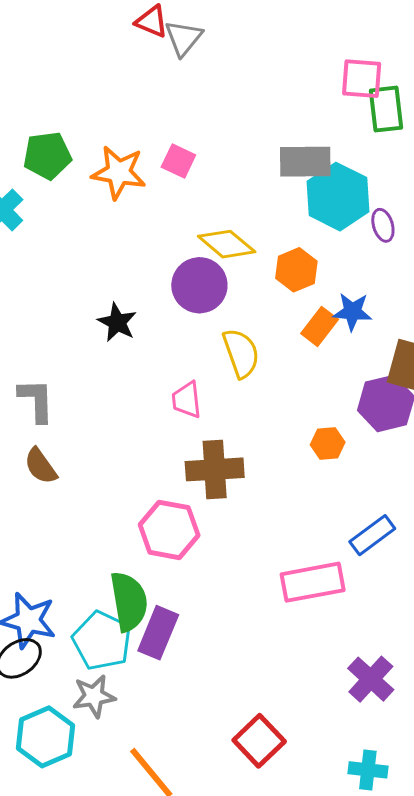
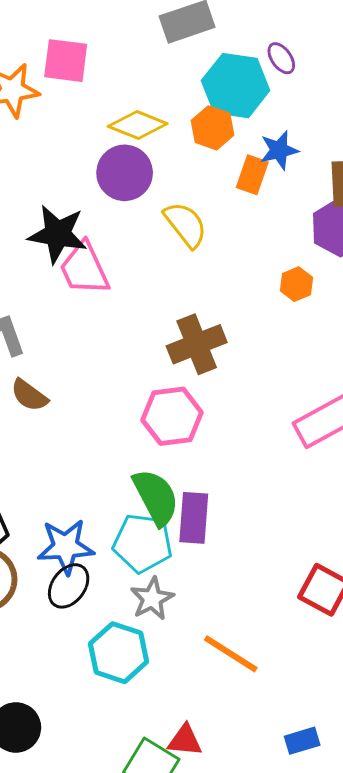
pink square: (178, 161) -> (66, 61), size x1.4
cyan hexagon: (338, 197) -> (236, 86), moved
black star: (117, 322) -> (58, 234), size x1.5
pink trapezoid: (187, 400) -> (84, 269), moved, size x1.5

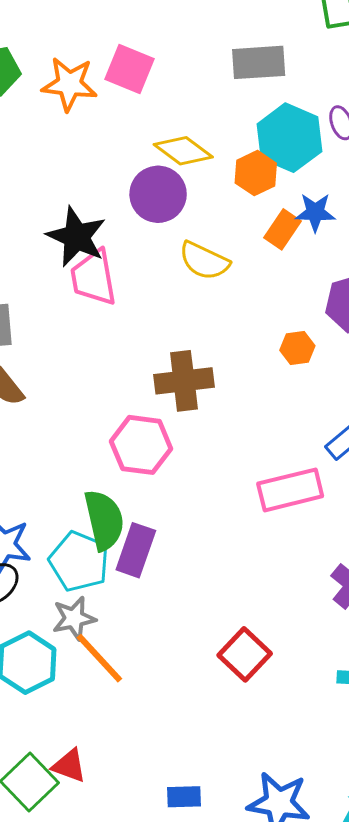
yellow semicircle: (186, 225) -> (204, 261), turned 138
orange line: (231, 654) -> (99, 658), moved

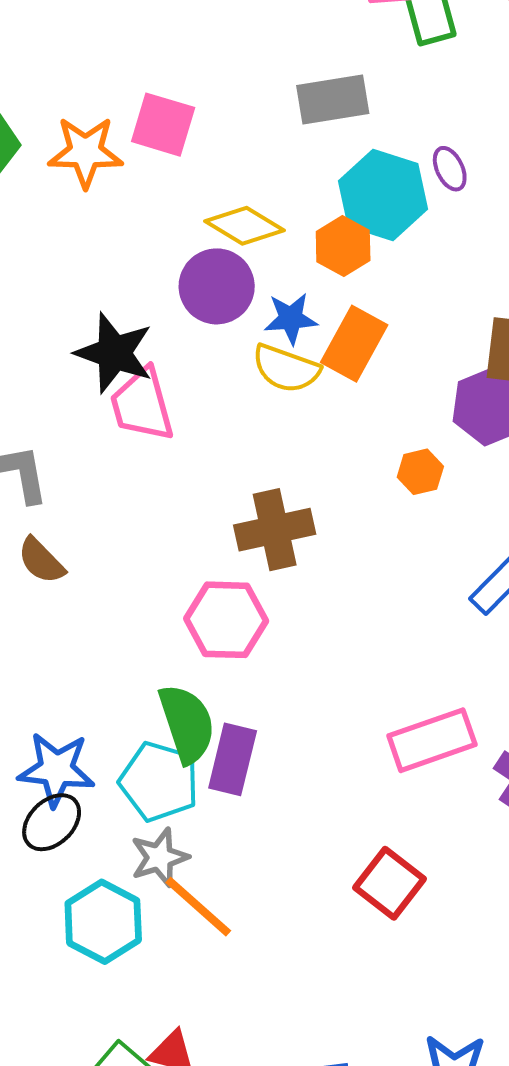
blue star: (315, 212) -> (291, 318), moved
orange rectangle: (283, 229) -> (354, 344), moved, size x1.4
pink rectangle: (290, 490) -> (432, 740), moved

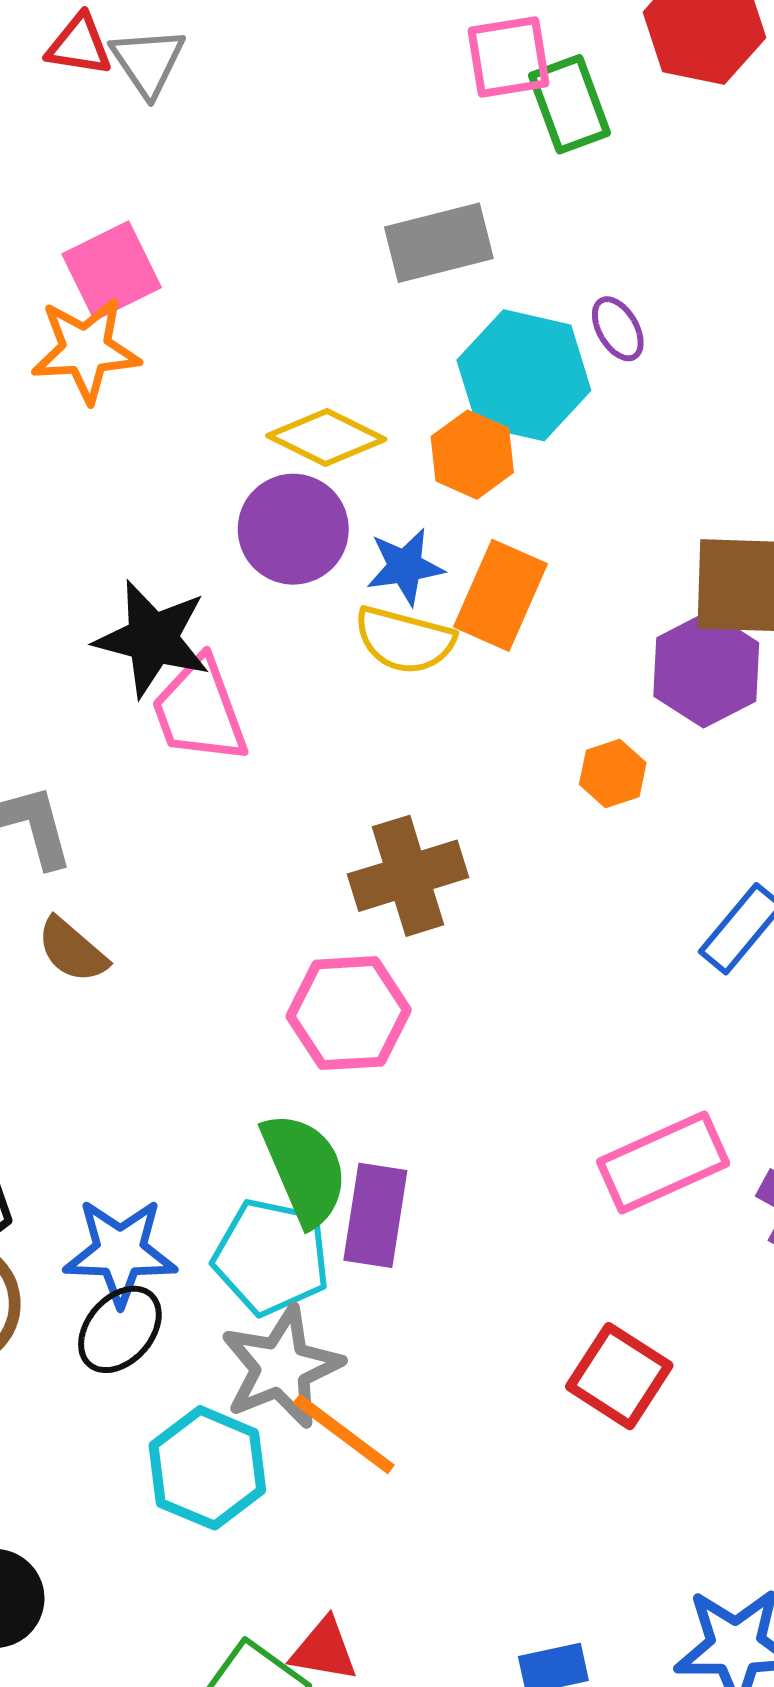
pink square: (163, 125) -> (112, 271), moved, turned -38
gray star: (160, 857) -> (281, 1367), size x1.4

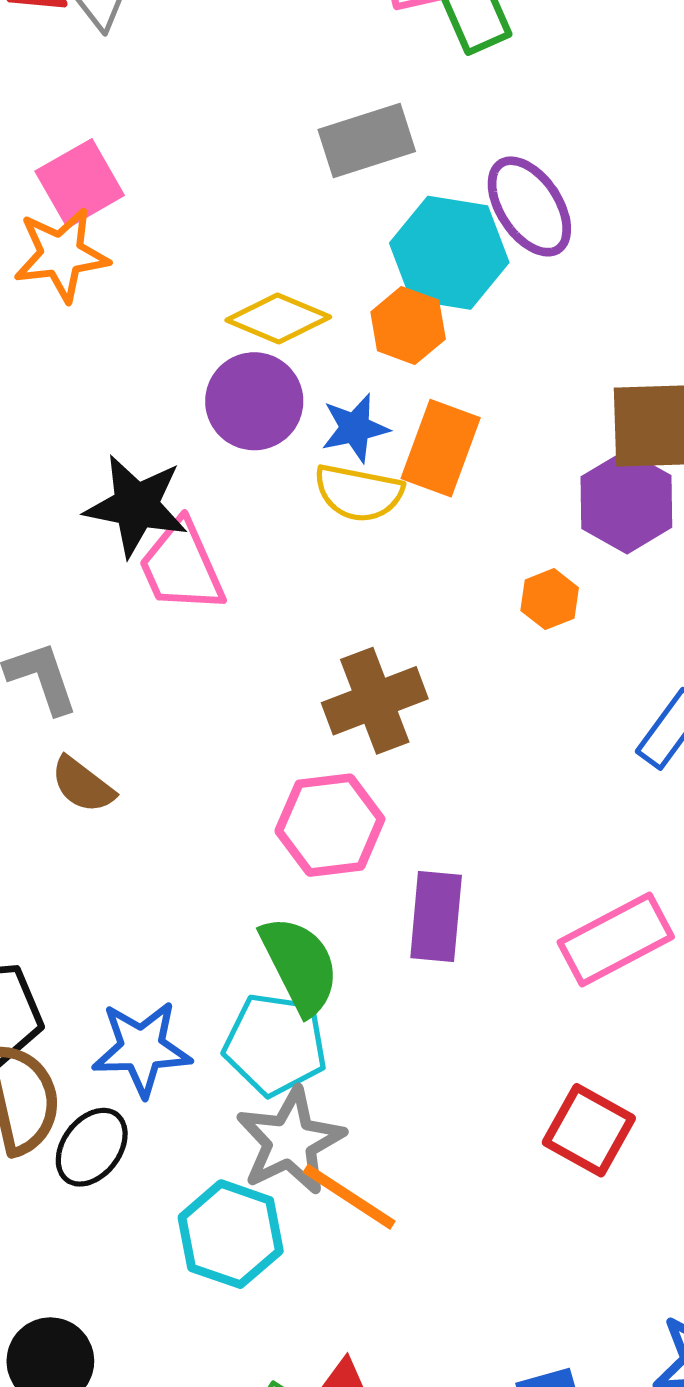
purple ellipse: (618, 329) -> (529, 206), size x1.8
purple rectangle: (375, 1215) -> (436, 916), moved
black ellipse: (120, 1329) -> (92, 1147), moved

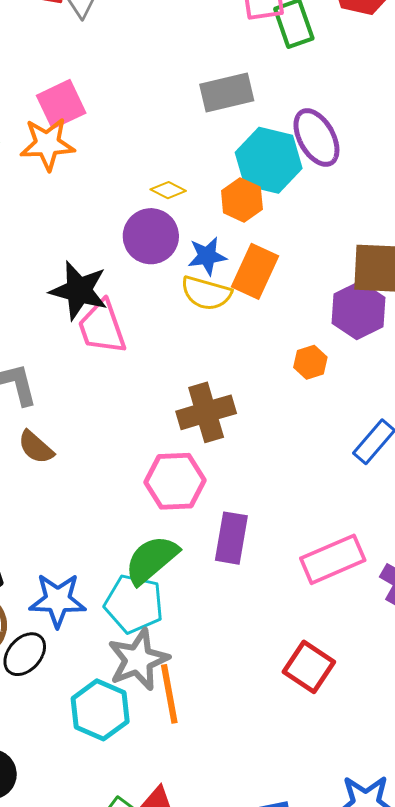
yellow diamond: (278, 319) -> (168, 190), size x0.6
green semicircle: (300, 965) -> (151, 560), turned -108
orange line: (349, 1197) -> (169, 694), turned 42

